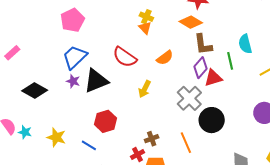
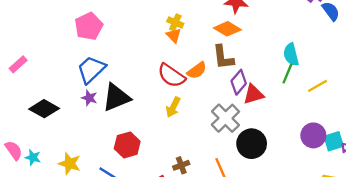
brown L-shape: (203, 44) -> (223, 57), moved
red semicircle: (125, 57) -> (171, 76), moved
green line: (230, 61) -> (287, 74), moved, turned 36

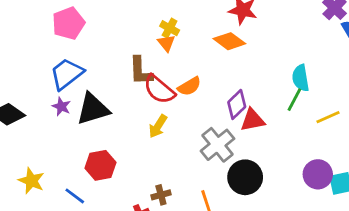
brown L-shape: (223, 57) -> (141, 71), moved

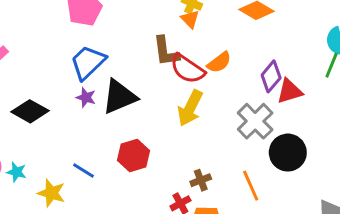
yellow arrow: (158, 126) -> (190, 108), size x1.4
yellow star: (31, 181) -> (51, 193), moved
blue line: (75, 196) -> (83, 170), moved

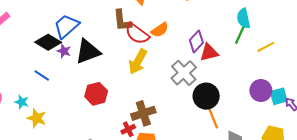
black diamond: (30, 111) -> (48, 42), moved
blue line: (83, 170) -> (42, 76), moved
cyan star: (17, 172) -> (22, 102), moved
brown cross: (201, 180) -> (143, 113), size x1.6
orange line: (251, 186) -> (213, 118), moved

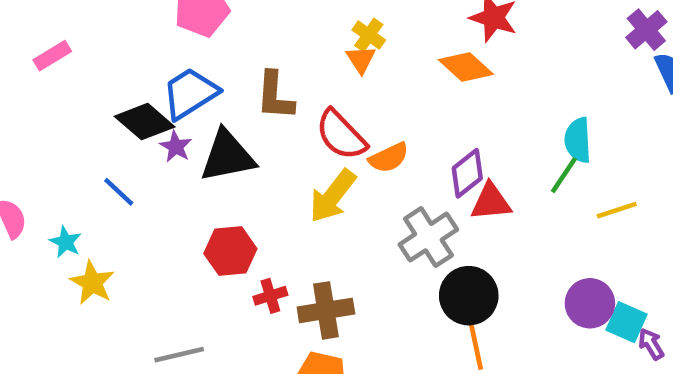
brown L-shape: (122, 21) -> (275, 96), moved
orange semicircle: (160, 30) -> (389, 158), moved
cyan square: (279, 96) -> (626, 322), turned 30
red cross: (128, 129) -> (270, 296), moved

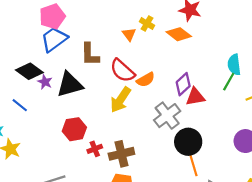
yellow cross: (369, 35) -> (147, 24), moved
blue trapezoid: (190, 93) -> (54, 39), moved

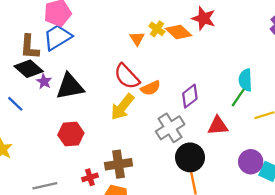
orange diamond: (179, 34) -> (178, 32), moved
brown L-shape: (90, 55) -> (29, 47), moved
red triangle: (195, 97) -> (218, 126), moved
red cross: (95, 149) -> (90, 177), moved

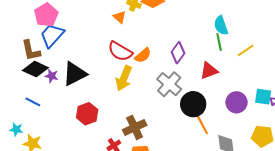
green line: (238, 97) -> (219, 42), turned -30
purple circle: (251, 162) -> (237, 102), moved

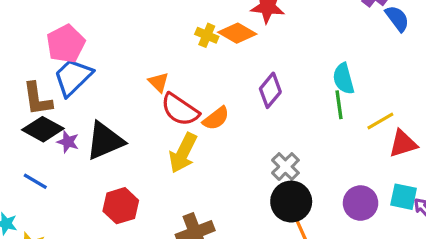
orange triangle: (119, 17) -> (159, 82), moved
purple diamond: (178, 53) -> (270, 90), moved
red triangle: (209, 71) -> (403, 144), moved
gray cross: (169, 84) -> (285, 167), moved, size x0.7

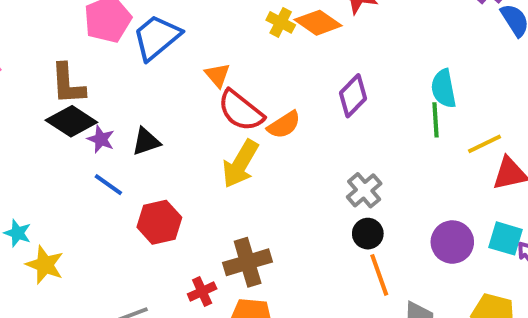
blue trapezoid: (73, 77) -> (157, 37), moved
black triangle: (105, 141) -> (146, 142), size x0.6
blue line: (35, 181) -> (108, 185), moved
black circle: (291, 202) -> (368, 234), size x0.6

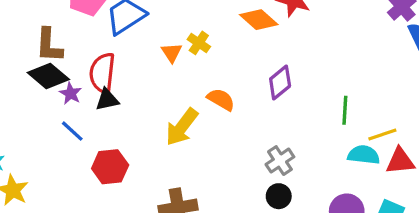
yellow cross: (281, 22) -> (199, 43), moved
cyan semicircle: (444, 88) -> (364, 155), moved, turned 100
red semicircle: (241, 111) -> (102, 73), moved, turned 51
orange semicircle: (284, 125) -> (221, 99), turned -124

